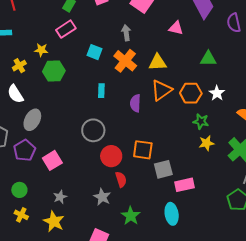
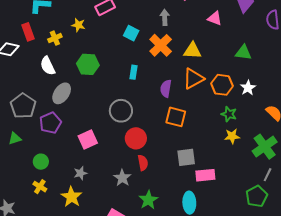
green hexagon: (54, 71) -> (88, 64), moved
orange square: (143, 150) -> (176, 117), moved
pink square: (52, 160) -> (88, 139), moved

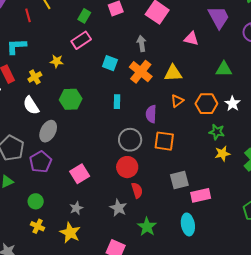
orange triangle: (193, 79) -> (177, 101), size x0.6
gray circle: (121, 111) -> (130, 140), moved

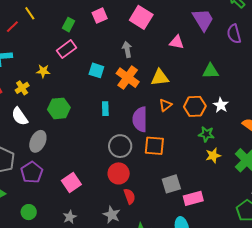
red line: (28, 15) -> (12, 27), turned 64
purple semicircle: (151, 114) -> (140, 119), size x1.4

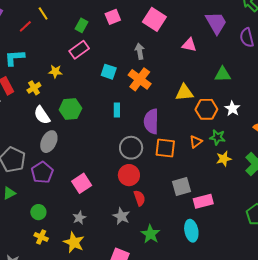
yellow triangle: (160, 78) -> (184, 93), moved
orange triangle: (165, 105) -> (196, 142), moved
white semicircle: (20, 116) -> (42, 115), moved

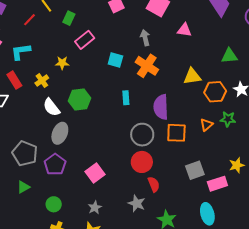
green rectangle: (82, 25) -> (69, 18), moved
pink triangle: (189, 45) -> (184, 30), moved
yellow star: (224, 159) -> (237, 165), moved

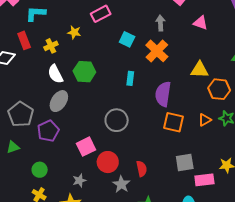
gray circle: (142, 135) -> (117, 120), moved
red circle: (142, 162) -> (108, 162), moved

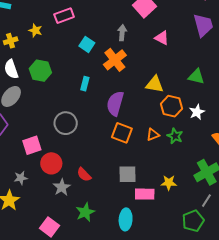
red semicircle: (142, 169) -> (84, 175), turned 140

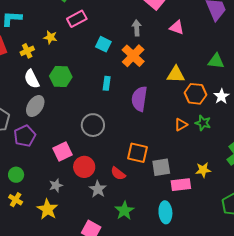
orange square: (122, 133) -> (137, 153), moved

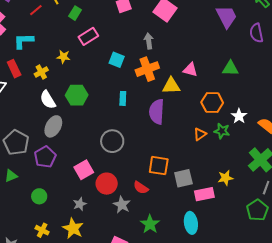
pink triangle: (177, 27) -> (190, 70), moved
orange cross: (133, 56) -> (147, 69), turned 30
yellow triangle: (176, 74) -> (171, 86), moved
white star: (221, 96) -> (239, 116), moved
yellow cross: (16, 200) -> (42, 230), moved

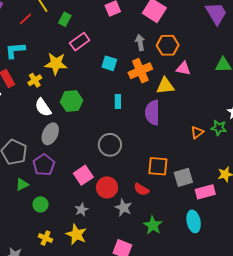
yellow star: (63, 57) -> (56, 64), size x1.6
orange hexagon: (212, 102) -> (168, 45), moved
green triangle: (11, 176) -> (22, 184), moved

